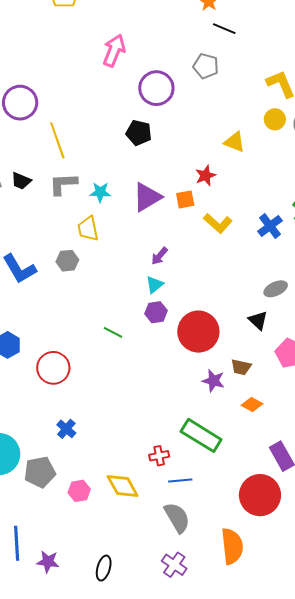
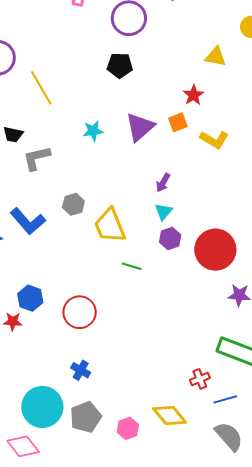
gray L-shape: (63, 184) -> (37, 158), moved
yellow trapezoid: (88, 229) -> (110, 226), moved, size x1.4
blue cross: (66, 429) -> (81, 370), moved

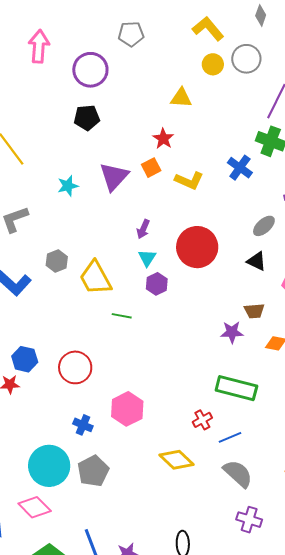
red circle: (215, 250) -> (197, 247), moved
pink hexagon: (128, 428) -> (127, 409), moved, size x1.5

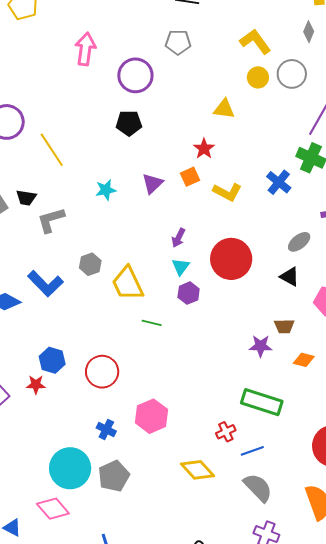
purple triangle: (114, 177) -> (152, 183), size x0.7

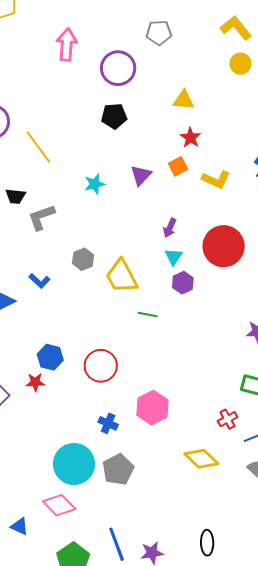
yellow triangle: (224, 109) -> (184, 100), moved
blue L-shape: (45, 284) -> (39, 281), size x0.6

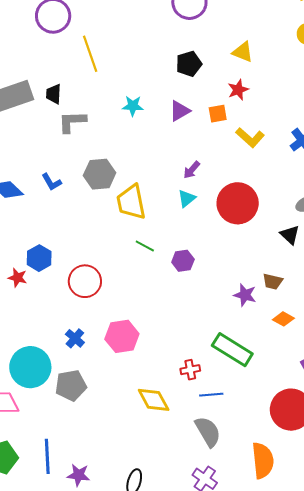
black pentagon: (114, 116) -> (189, 64), moved, turned -30
black trapezoid: (16, 196) -> (54, 94), turned 70
gray hexagon: (83, 259) -> (100, 174), size x1.4
purple hexagon: (183, 283) -> (183, 261), moved

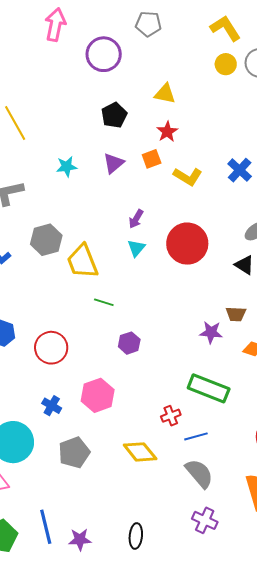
purple hexagon: (183, 261) -> (129, 343), moved
gray pentagon: (71, 385) -> (74, 453), moved

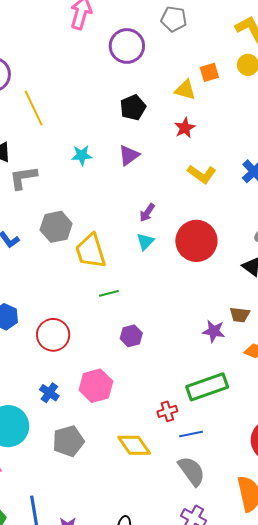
orange square: (152, 159) -> (209, 72), moved
green line: (104, 302) -> (109, 293), turned -36
green rectangle: (209, 388) -> (207, 387), turned -45

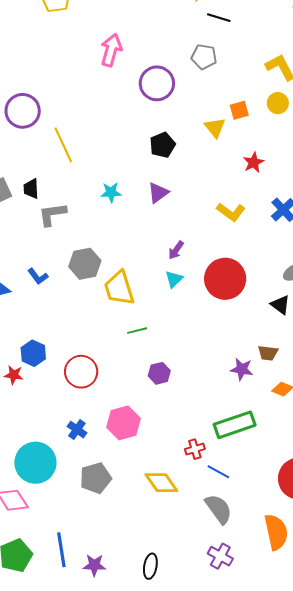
yellow triangle: (185, 90) -> (215, 128), turned 35
red star: (185, 128) -> (253, 162), moved
blue line: (191, 434) -> (218, 472), turned 40

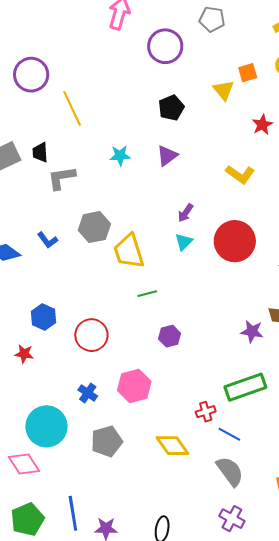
red star: (14, 375) -> (24, 354), moved

